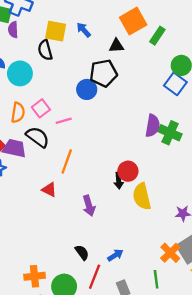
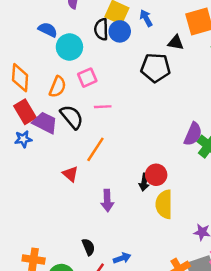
blue circle: (87, 89) -> (120, 31), moved
pink square: (41, 108) -> (87, 78), moved

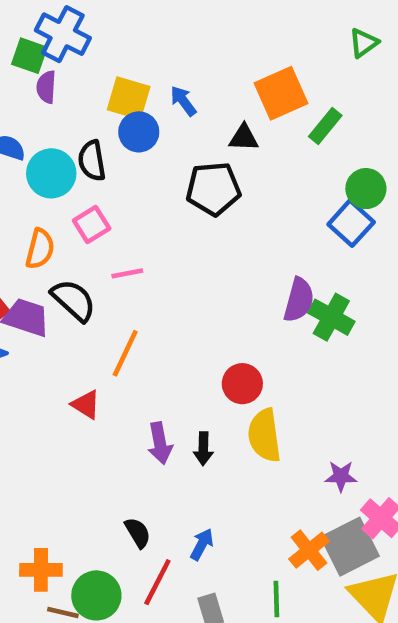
black semicircle: (101, 29) -> (92, 161), moved
black arrow: (144, 182) -> (203, 449), moved
blue arrow: (122, 258) -> (202, 544), turned -35

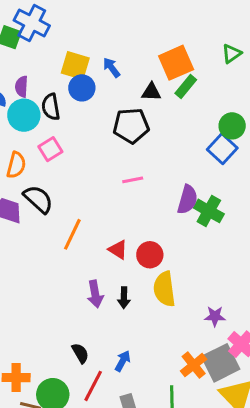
green triangle: (364, 43) -> (232, 54), moved
purple semicircle: (46, 87) -> (22, 87), moved
green rectangle: (325, 126) -> (186, 86), moved
pink line: (127, 273) -> (133, 180), moved
red triangle: (86, 405) -> (118, 250), moved

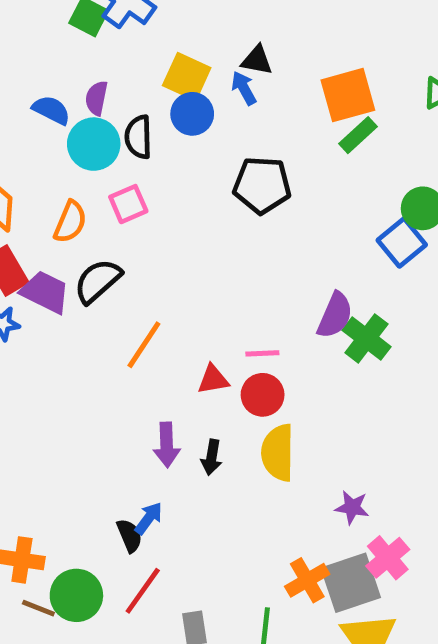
black triangle: (151, 92) -> (257, 60), moved
pink line: (133, 180) -> (262, 353), moved
black semicircle: (38, 199) -> (98, 281), turned -92
red triangle: (118, 250) -> (213, 379), turned -50
blue arrow: (123, 361) -> (149, 518), moved

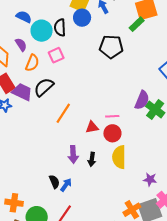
purple semicircle: (97, 98) -> (21, 45), moved, turned 136
green rectangle: (358, 135) -> (137, 24), moved
black semicircle: (130, 536) -> (54, 182), moved

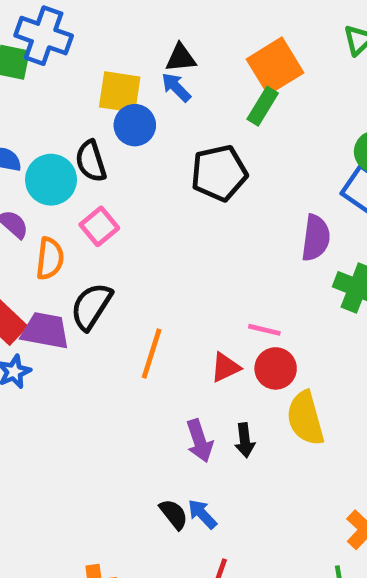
purple semicircle: (142, 100) -> (316, 238), moved
pink line: (112, 116) -> (264, 330), turned 32
blue arrow: (66, 185) -> (202, 514), turned -64

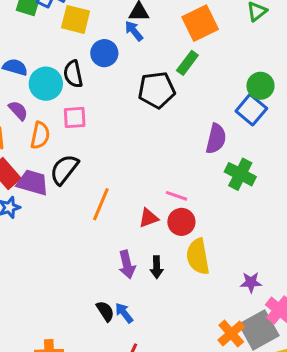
yellow square: (120, 92) -> (76, 19), moved
green rectangle: (263, 106) -> (187, 63), moved
pink square: (99, 226) -> (75, 117), turned 30

